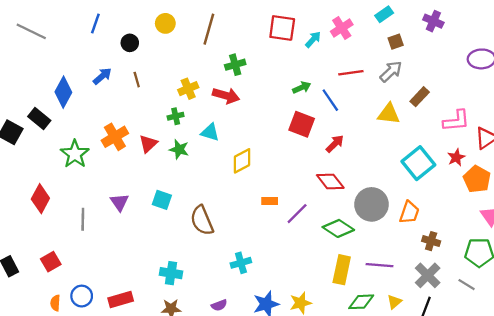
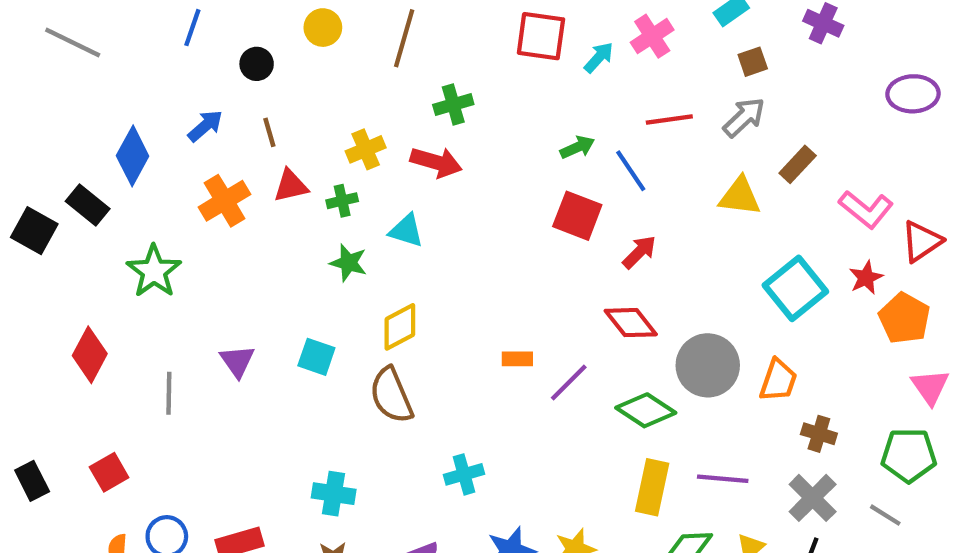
pink L-shape: (456, 121) -> (866, 209), turned 44
orange cross: (115, 137) -> (225, 201), moved
red triangle: (148, 144) -> (291, 186), moved, turned 30
yellow diamond: (242, 161) -> (400, 327), moved

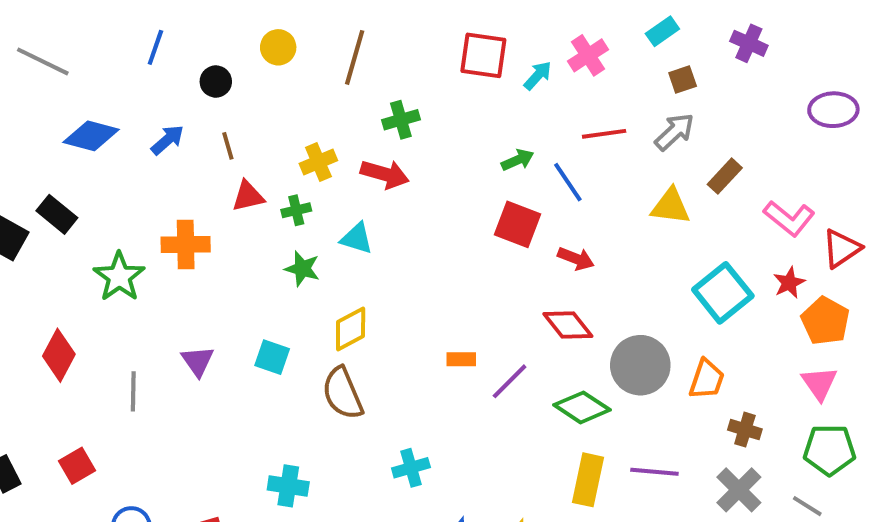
blue diamond: (133, 156) -> (91, 136), moved, turned 76
orange cross: (225, 201) -> (186, 244), moved, turned 30
red arrow: (639, 252) -> (576, 259), turned 66
pink triangle: (930, 387) -> (819, 383), moved

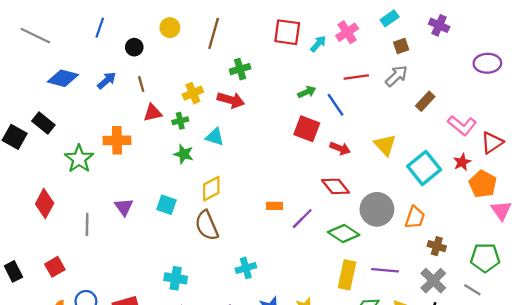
yellow triangle: (670, 206) -> (385, 145), moved, turned 40
pink triangle: (819, 383) -> (501, 210), moved

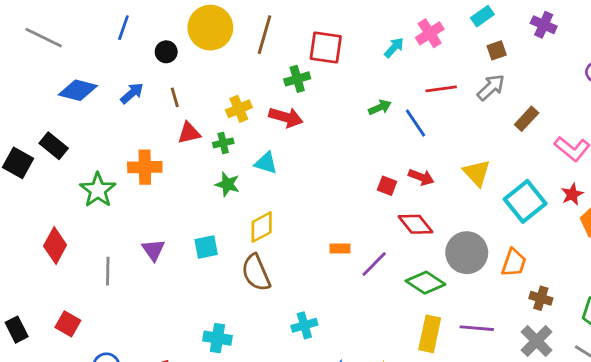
yellow circle: (170, 28) -> (210, 28), size x1.8
red square: (287, 32) -> (326, 48), moved
red square: (307, 129) -> (387, 186), moved, size x0.6
cyan square: (166, 205) -> (206, 247), turned -30
red square: (55, 267) -> (68, 324), turned -30

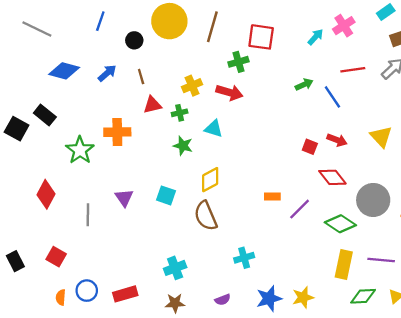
cyan square: (206, 247) -> (166, 195), turned 30
cyan cross: (217, 338) -> (175, 268), turned -30

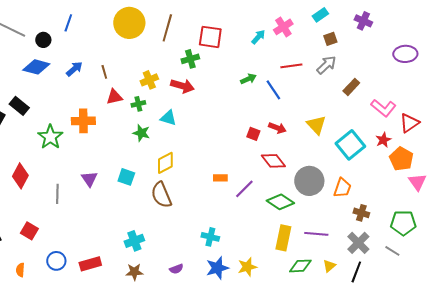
black circle: (134, 40) -> (43, 40), moved
cyan cross: (244, 258) -> (210, 237), moved, turned 30
orange semicircle: (61, 297) -> (20, 270), moved

